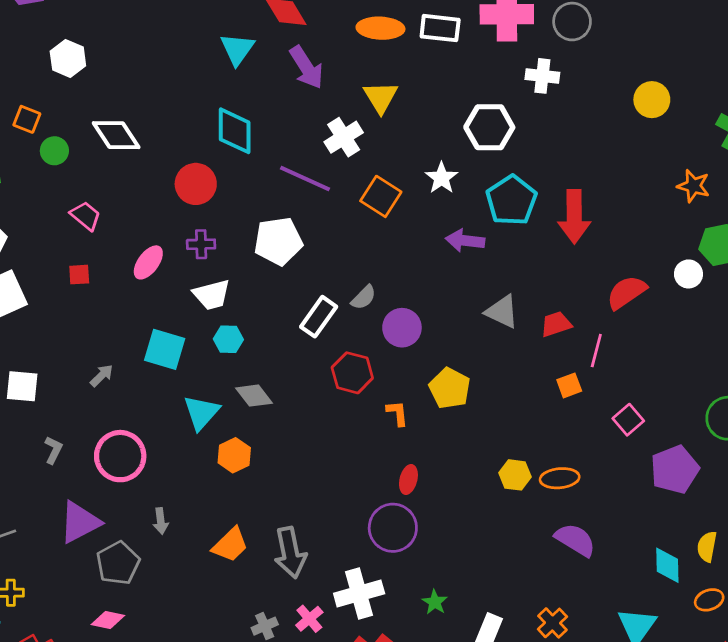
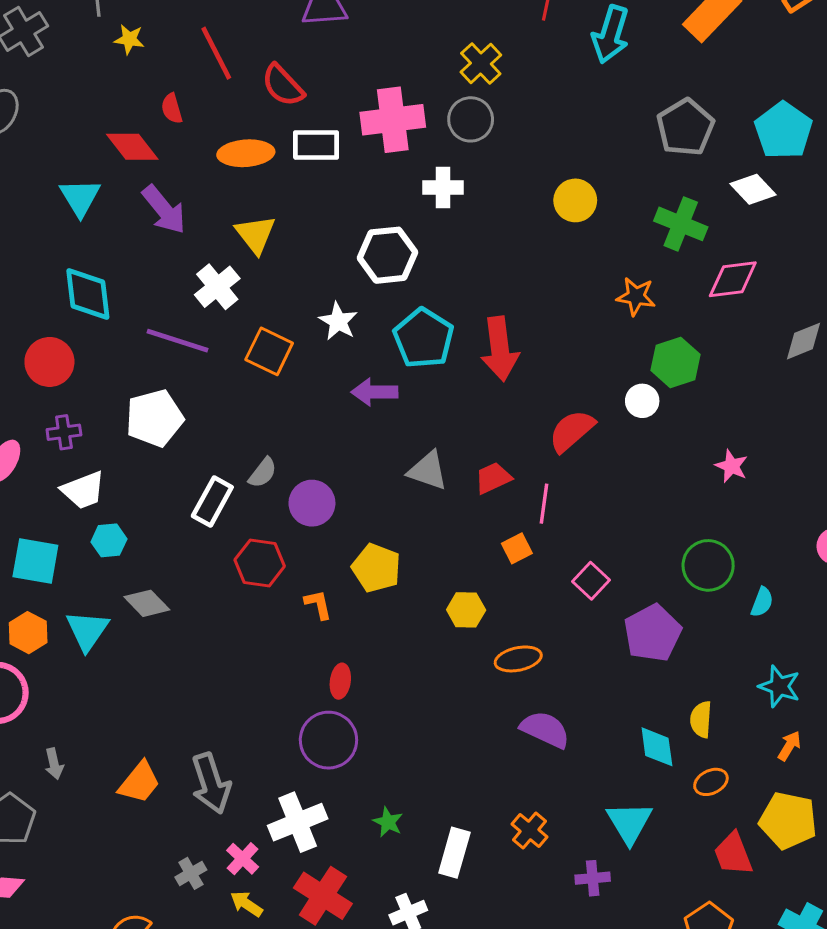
orange hexagon: (234, 455) -> (28, 633), moved
yellow hexagon: (515, 475) -> (466, 610), moved

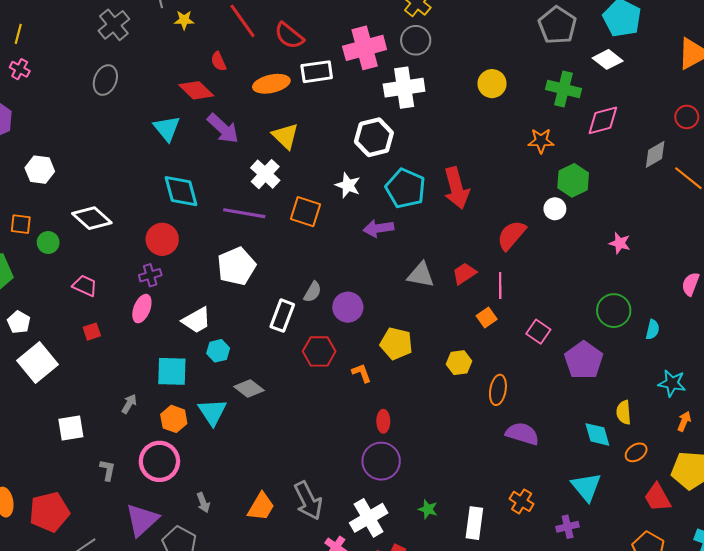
white cross: (443, 187) -> (404, 88), size x1.5
purple cross: (64, 432) -> (150, 275), moved
orange ellipse: (518, 659) -> (498, 390), turned -60

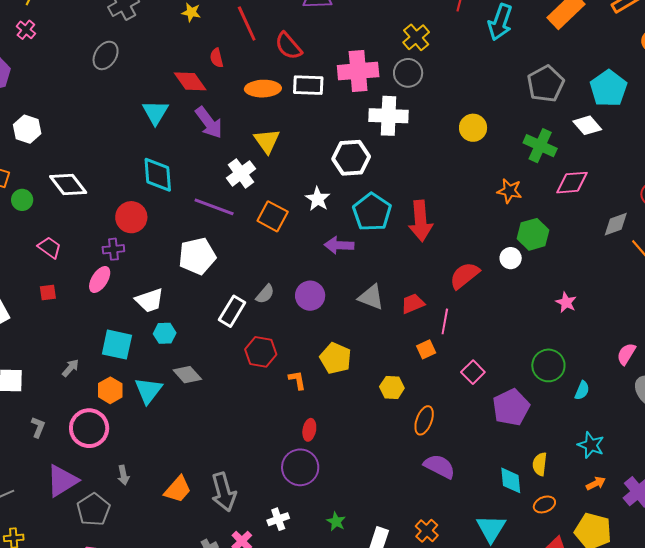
purple circle: (348, 307) -> (310, 296), moved
orange arrow: (684, 421) -> (596, 483), turned 30
white cross: (369, 518) -> (278, 519), size x0.6

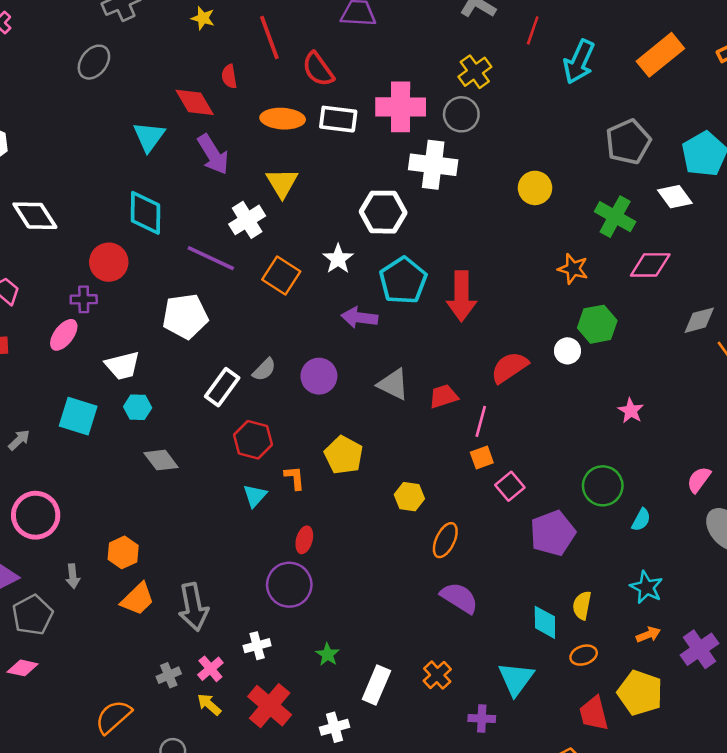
orange square: (426, 349) -> (482, 457), moved
orange hexagon: (110, 390) -> (123, 552), moved
cyan triangle: (148, 390) -> (255, 496), moved, size x0.7

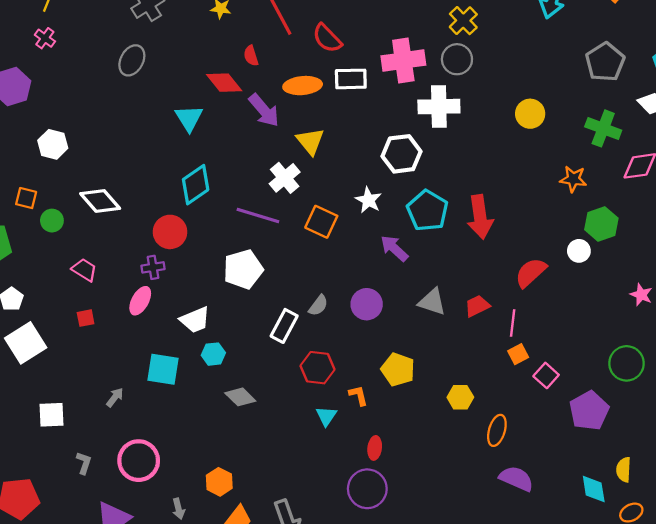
purple arrow: (213, 154) -> (264, 110), moved
cyan diamond: (145, 213) -> (196, 185), turned 63
purple arrow: (359, 318) -> (394, 248), turned 44

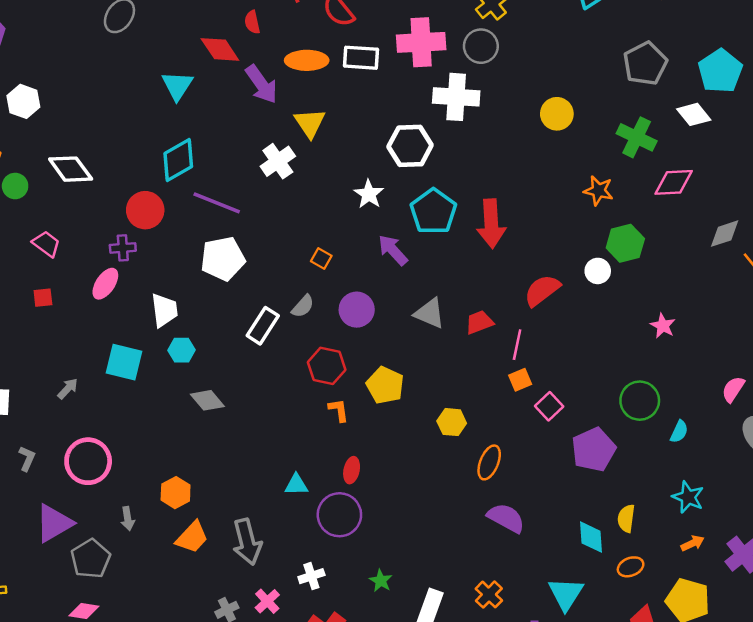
purple line: (258, 216) -> (217, 203), moved
orange square: (321, 222) -> (321, 259), moved, size x0.6
white trapezoid: (195, 320) -> (164, 310), turned -80
red hexagon: (317, 368) -> (327, 366), moved
cyan triangle: (326, 416) -> (296, 485), moved, turned 50

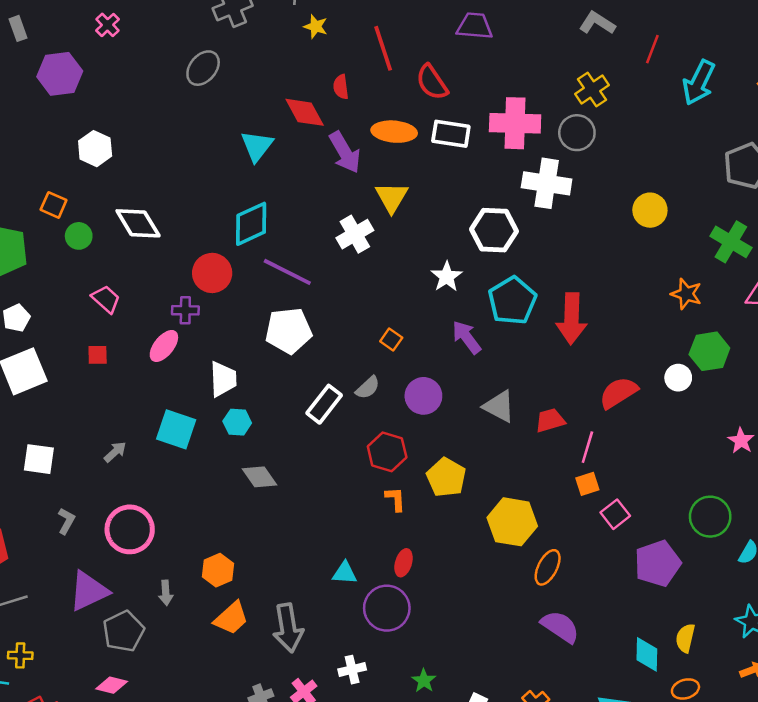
yellow hexagon: (452, 422) -> (512, 522), size x1.6

